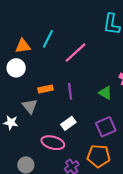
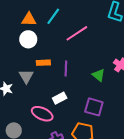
white circle: (16, 68) -> (28, 39), moved
purple square: (106, 127) -> (94, 107), turned 30

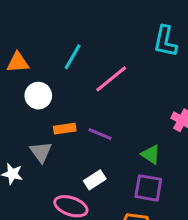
orange triangle: (29, 19) -> (18, 62), moved
purple line: (66, 69) -> (100, 134), turned -63
green triangle: (99, 75) -> (151, 154), moved

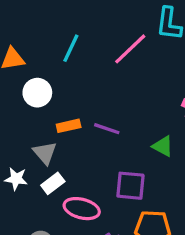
pink line: (111, 79) -> (130, 49), moved
white rectangle: (95, 180) -> (53, 183), moved
purple square: (148, 188) -> (130, 186), moved

